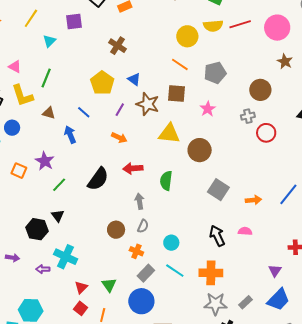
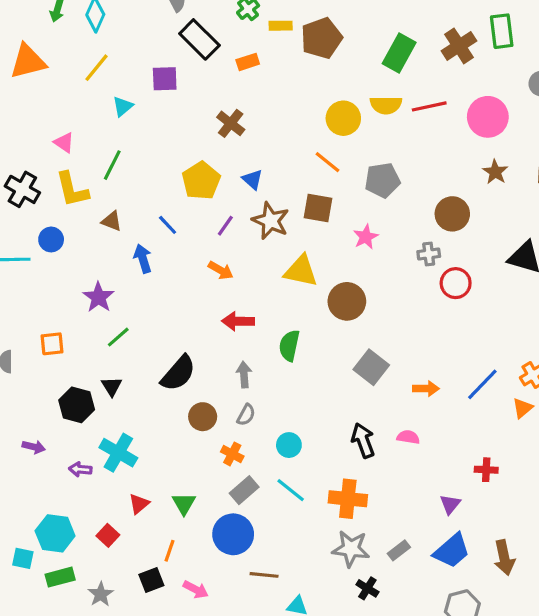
orange square: (19, 171) -> (52, 344), moved, turned -35
black semicircle: (98, 179) -> (178, 373), moved
red square: (81, 308) -> (108, 535), moved

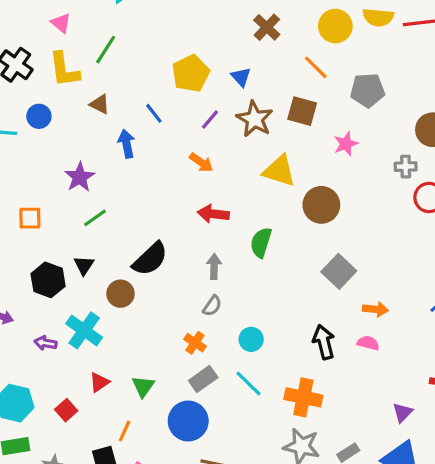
brown cross: (231, 123) -> (267, 27), moved
orange arrow: (426, 389) -> (375, 309), moved
brown circle: (203, 417) -> (121, 294), moved

